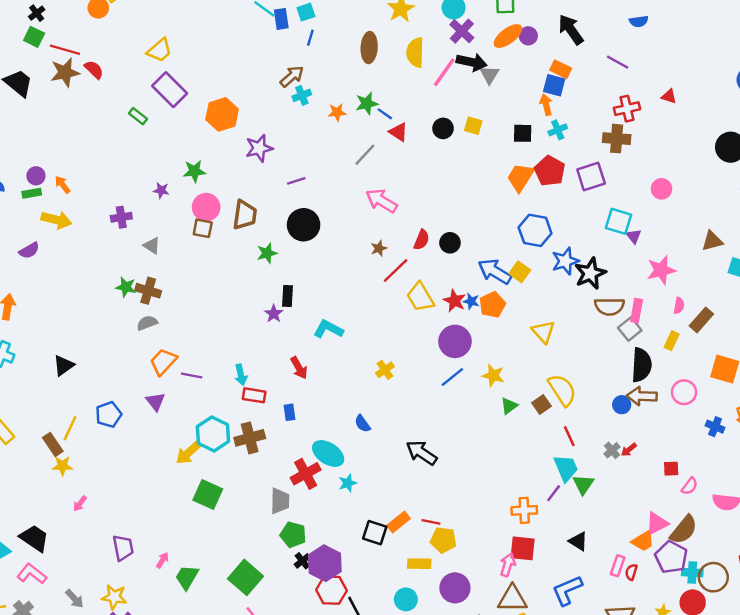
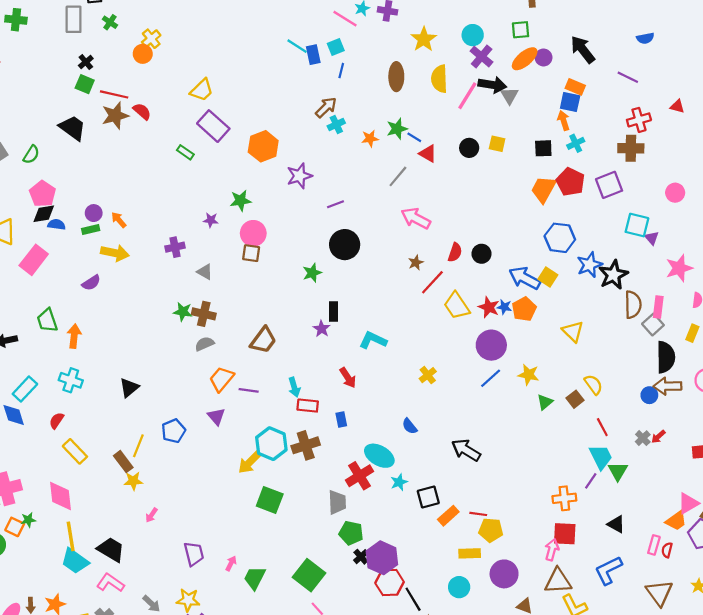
brown trapezoid: (245, 215) -> (263, 340), moved, turned 32
brown semicircle: (609, 306) -> (633, 305), turned -88
yellow semicircle: (562, 390) -> (593, 385), size x0.7
black square: (375, 533) -> (428, 497), moved, turned -30

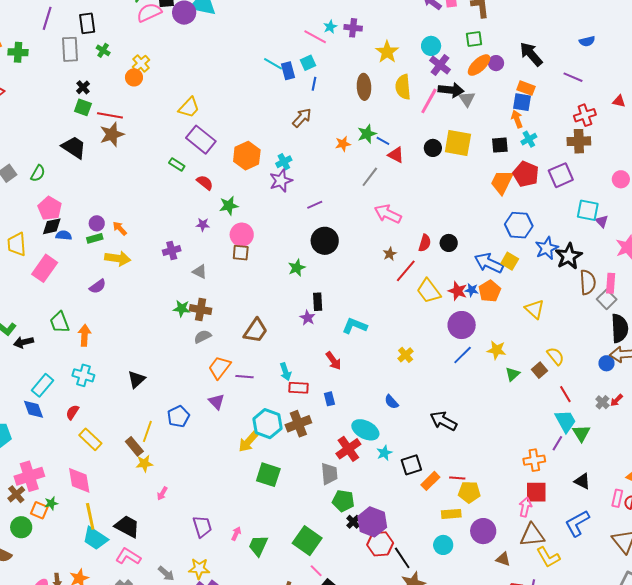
red semicircle: (142, 111) -> (205, 183), moved
cyan cross: (336, 125) -> (284, 162), moved
yellow square: (497, 144) -> (458, 143), size x1.8

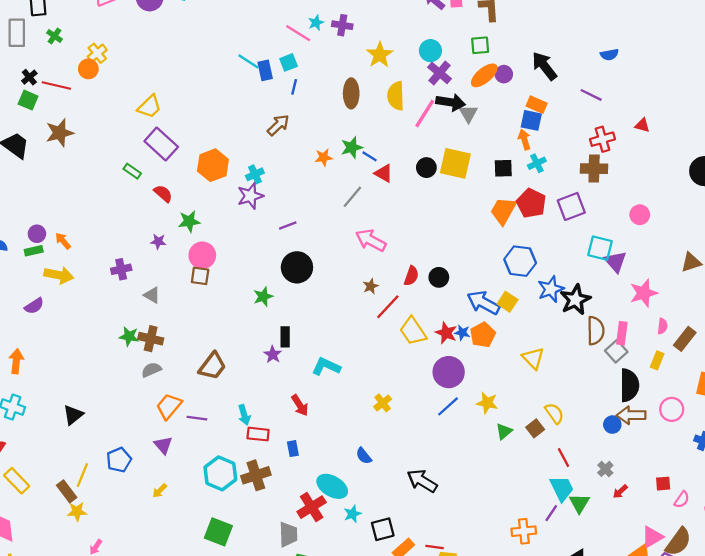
red line: (110, 115) -> (56, 86), moved
purple triangle: (602, 221) -> (615, 262), size x1.5
red arrow: (616, 400) -> (620, 492), moved
yellow arrow: (248, 442) -> (160, 491), moved, size x0.6

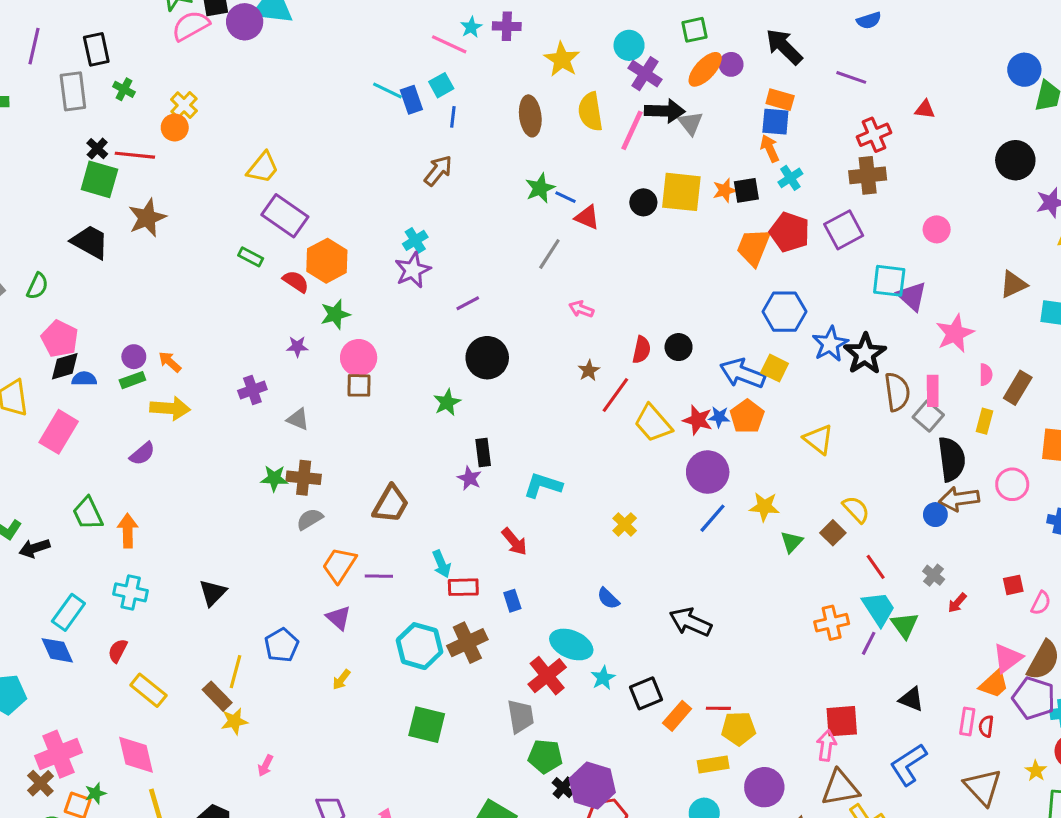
green square: (28, 100) -> (99, 179), size x1.4
orange star: (324, 157) -> (725, 190), moved
orange hexagon: (213, 165) -> (327, 261), moved
pink arrow: (371, 240) -> (581, 309), size x0.6
orange cross: (524, 531) -> (832, 623), moved

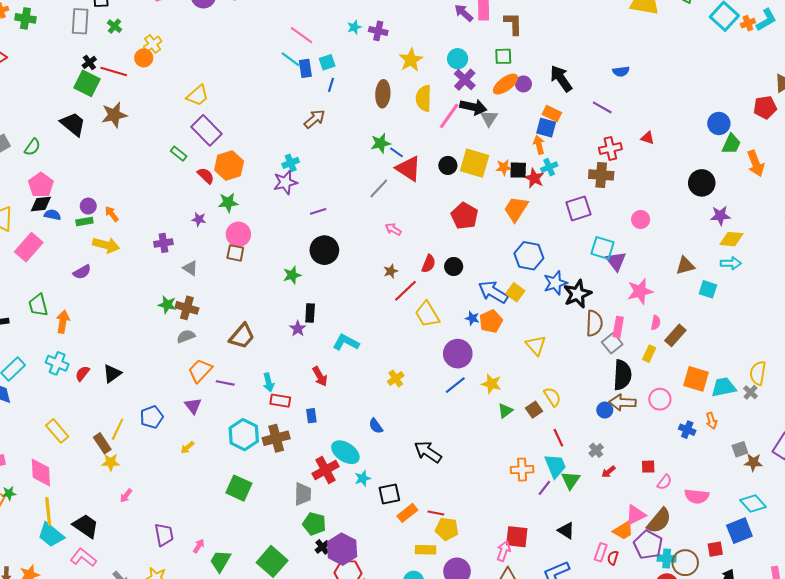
pink line: (449, 44) -> (302, 35), moved
red triangle: (587, 217) -> (408, 168), size x1.5
red pentagon: (790, 232) -> (464, 216), moved
red star: (698, 420) -> (534, 178), moved
red semicircle: (118, 651) -> (82, 373), moved

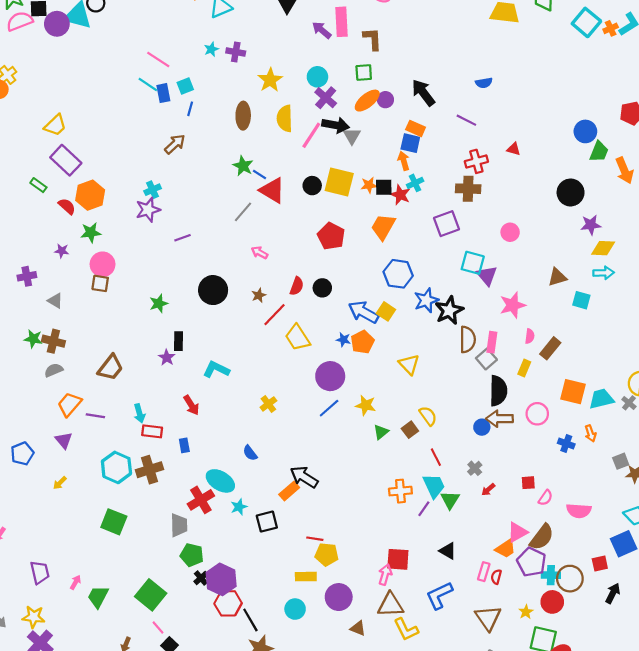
green star: (381, 143) -> (243, 166), turned -30
black circle: (324, 250) -> (213, 290), moved
orange rectangle: (407, 513) -> (289, 491), moved

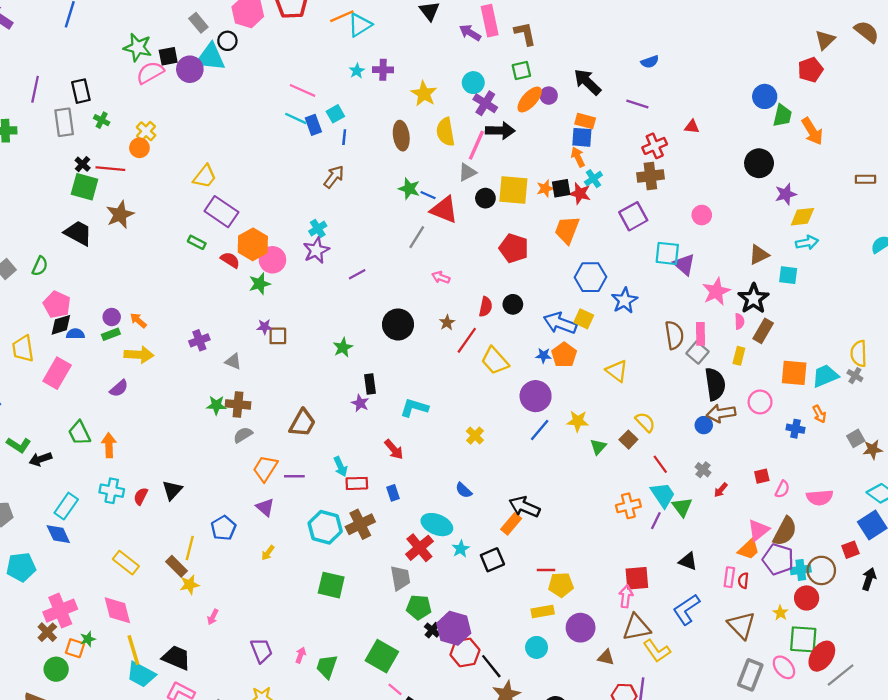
gray triangle: (352, 136) -> (467, 172), moved, turned 42
purple star: (62, 251) -> (264, 327), moved
pink circle: (103, 264) -> (272, 260), moved
black star: (449, 310) -> (753, 299), moved

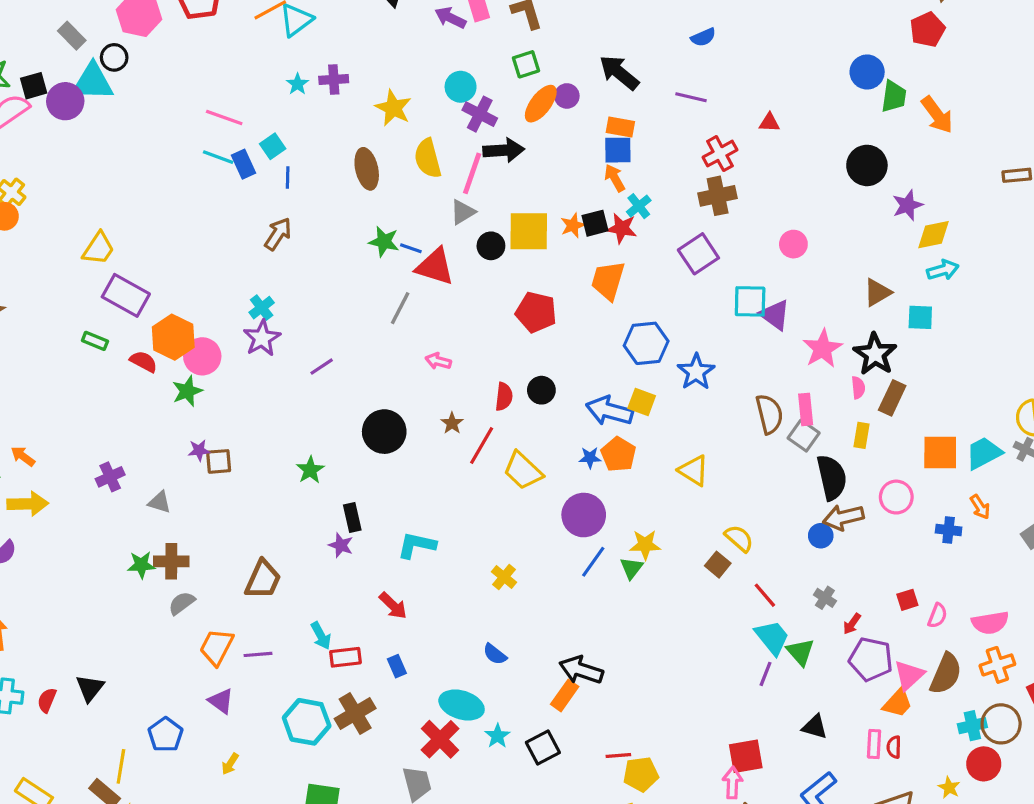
green triangle: (598, 447) -> (631, 568), moved
orange cross: (628, 506) -> (997, 665), moved
purple pentagon: (778, 559) -> (871, 659), moved

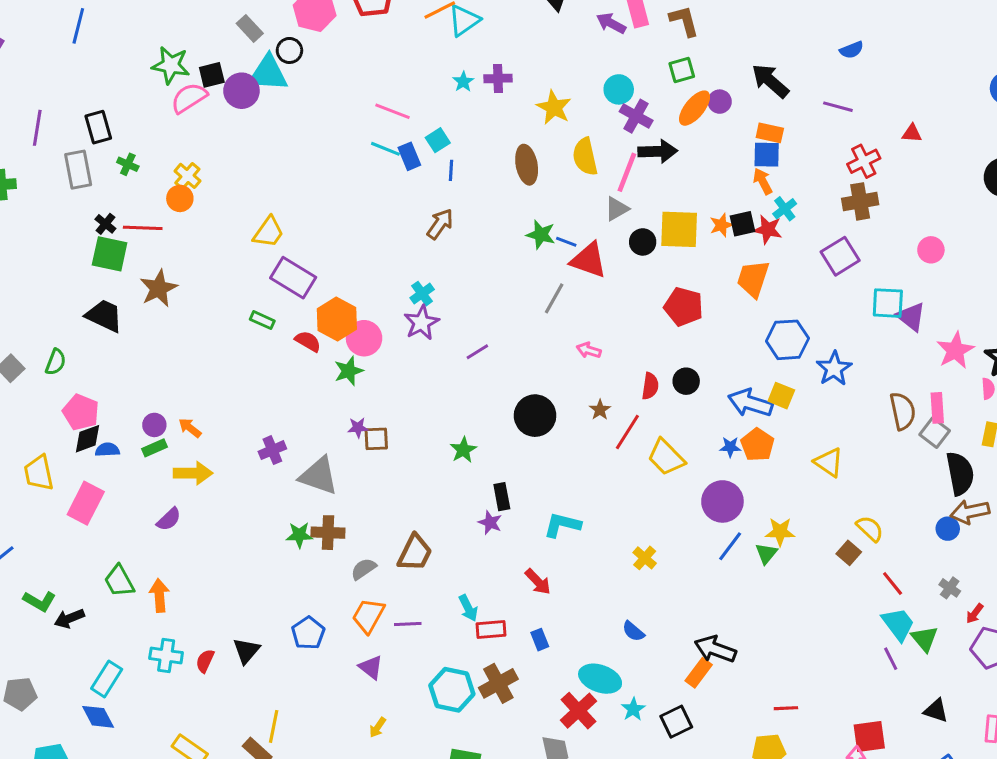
gray triangle: (160, 502) -> (319, 476), size x1.8
gray semicircle: (182, 603) -> (364, 569), moved
purple line: (765, 674) -> (891, 659), turned -50
blue pentagon: (165, 735) -> (308, 633), moved
red line: (618, 755) -> (786, 708), moved

